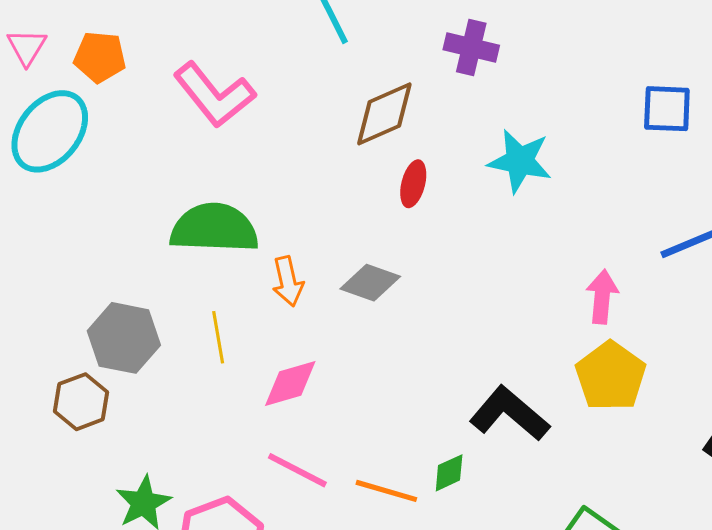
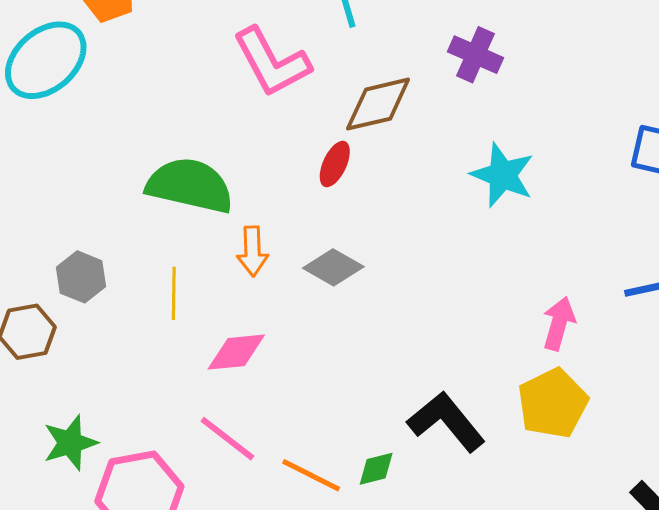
pink L-shape: (214, 95) -> (272, 62), moved
red ellipse: (413, 184) -> (335, 164), moved
gray hexagon: (124, 338) -> (81, 277), size x0.7

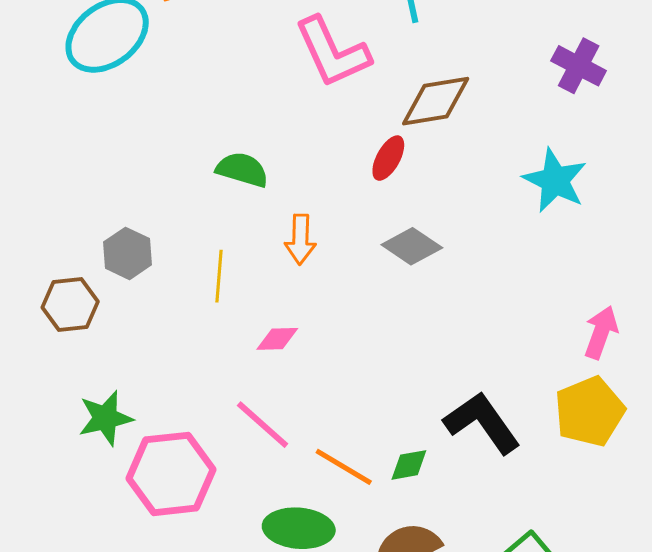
purple cross: (476, 55) -> (579, 66), moved
green semicircle: (190, 185) -> (242, 170), size x0.6
gray diamond: (333, 267) -> (412, 246), moved
pink diamond: (236, 352) -> (277, 339), size x0.7

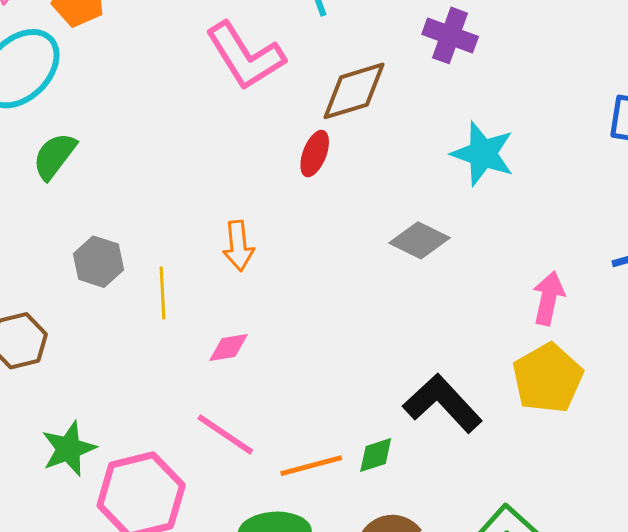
purple cross: (579, 66) -> (450, 35), moved
green semicircle: (242, 170) -> (54, 156), moved, turned -62
gray diamond: (412, 246) -> (420, 240), moved
gray hexagon: (128, 253) -> (99, 262), moved
orange line: (344, 467) -> (311, 466), turned -38

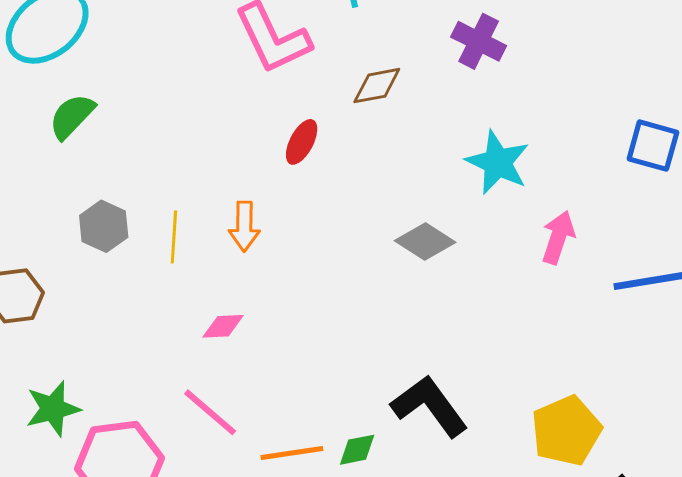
brown diamond: (354, 91) -> (377, 86), size x0.7
red ellipse: (315, 154) -> (302, 142), moved
yellow line: (162, 293) -> (174, 237), moved
pink arrow: (549, 298) -> (558, 237), moved
yellow pentagon: (548, 378) -> (566, 431), moved

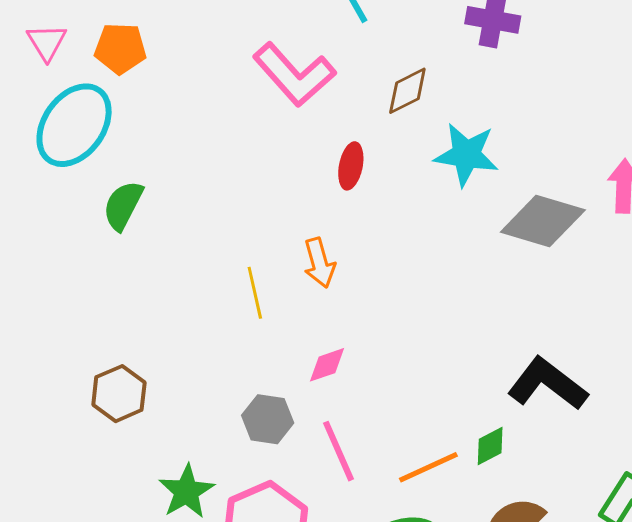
cyan star: (498, 163) -> (466, 155), moved
gray hexagon: (104, 226) -> (268, 419), moved
gray diamond: (425, 242) -> (543, 221), moved, size x1.4
pink line: (210, 412) -> (338, 451), turned 42

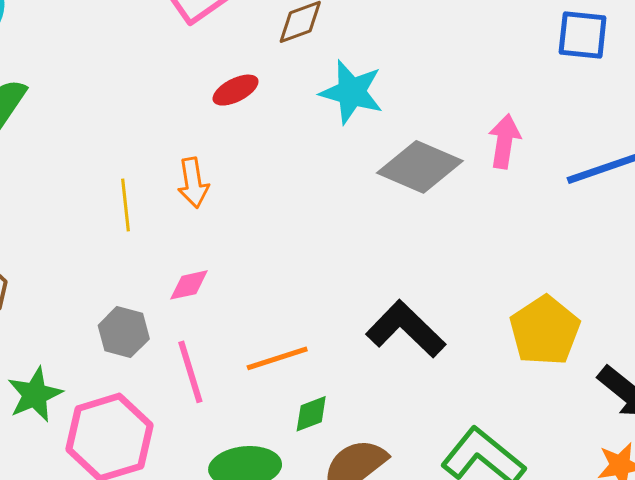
red ellipse: (351, 166) -> (236, 90), turned 45
green diamond: (490, 446) -> (311, 414), moved
orange line: (428, 467) -> (277, 358), moved

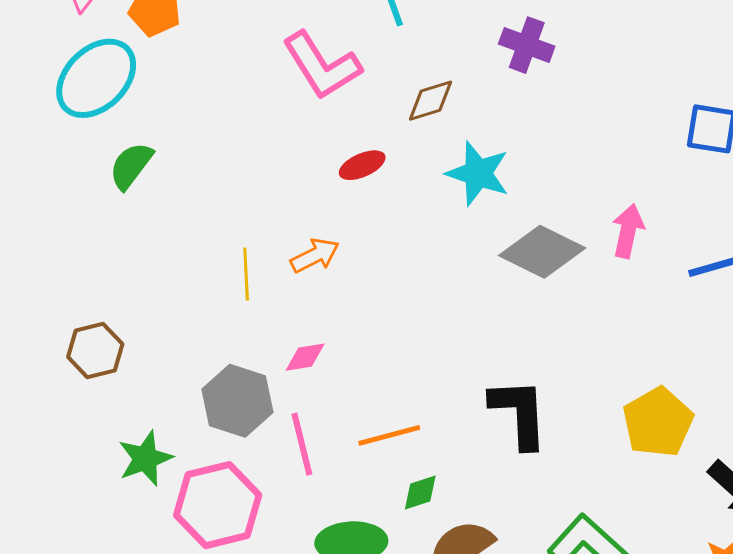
orange arrow: (193, 183) -> (315, 255), turned -111
black L-shape: (406, 329) -> (519, 413), turned 40
gray hexagon: (124, 332) -> (237, 401), size x1.4

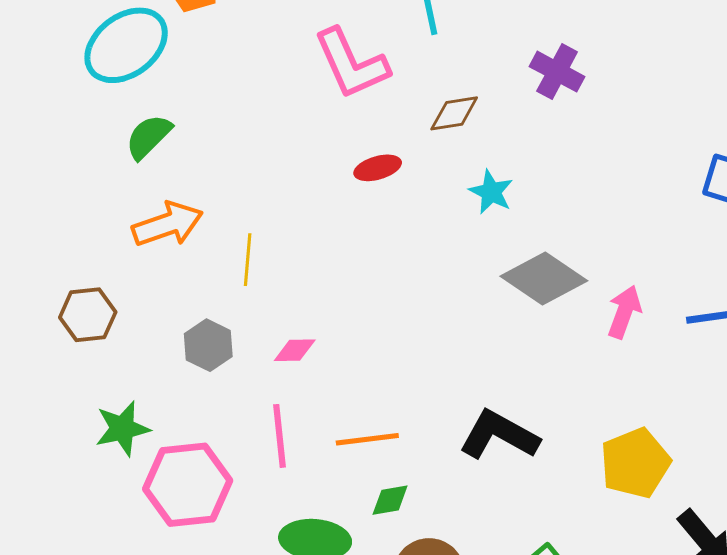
cyan star: (478, 173) -> (491, 192), size x0.7
pink arrow: (628, 231) -> (624, 312), moved
orange arrow: (315, 255) -> (168, 224), moved, size x1.4
gray hexagon: (237, 401) -> (208, 345), moved, size x0.7
black L-shape: (519, 413) -> (499, 435), turned -66

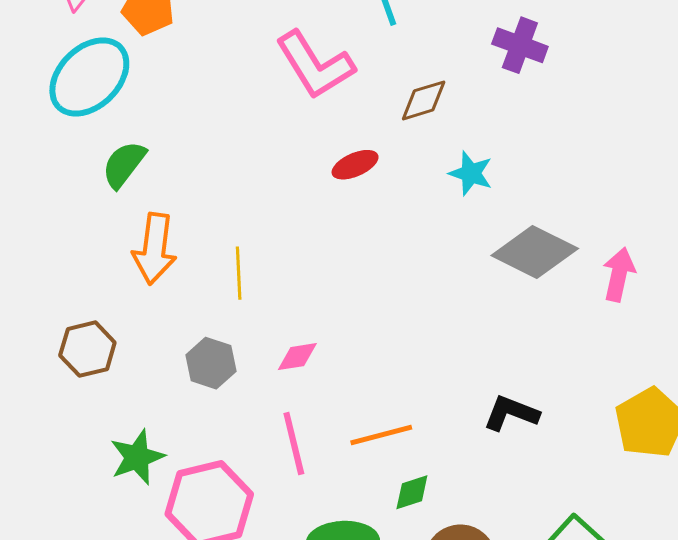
orange arrow: (168, 224) -> (154, 249), turned 124
black L-shape: (499, 435) -> (511, 413), size x0.7

